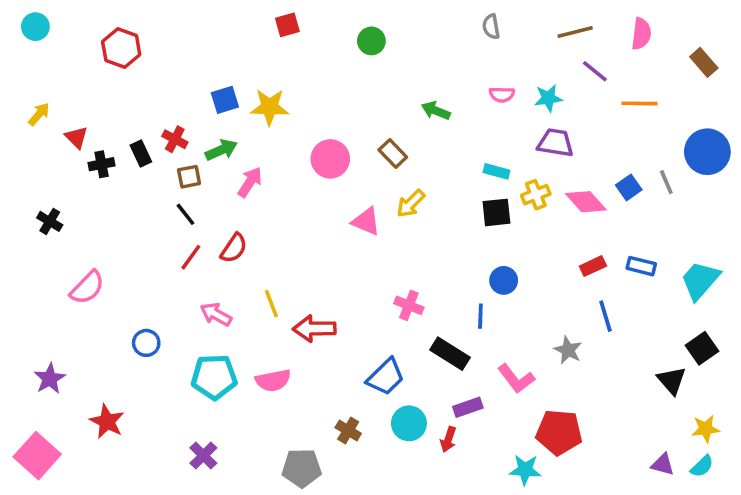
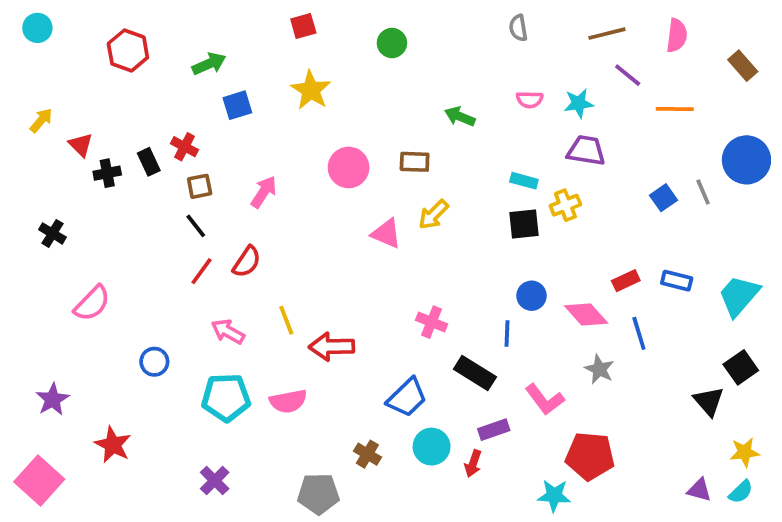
yellow star: (270, 107) -> (311, 90), moved, turned 30
green arrow: (221, 150) -> (209, 64), moved
brown rectangle: (393, 153) -> (415, 162), turned -44
pink diamond: (586, 202) -> (586, 315), moved

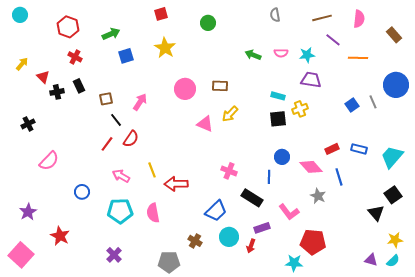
green arrow: (460, 117) -> (253, 55), moved
red cross: (185, 147) -> (75, 57), moved
black line: (196, 226) -> (116, 120), moved
black cross: (52, 233) -> (28, 124), turned 32
pink semicircle: (288, 401) -> (153, 213), turned 90

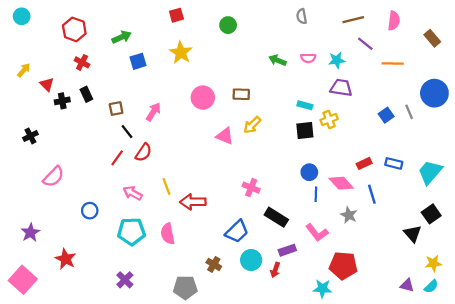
blue line: (269, 177) -> (316, 194), moved

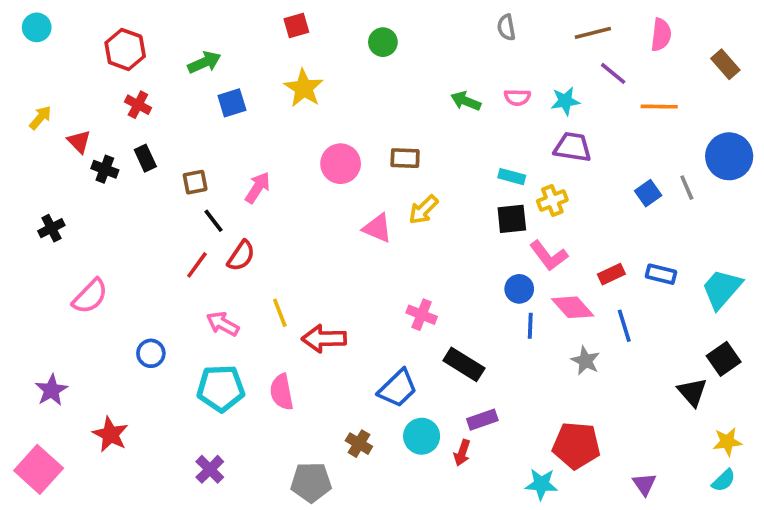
black cross: (62, 101) -> (105, 169), turned 32
pink L-shape: (317, 233) -> (549, 256), moved
purple triangle: (407, 285) -> (644, 484), moved, turned 40

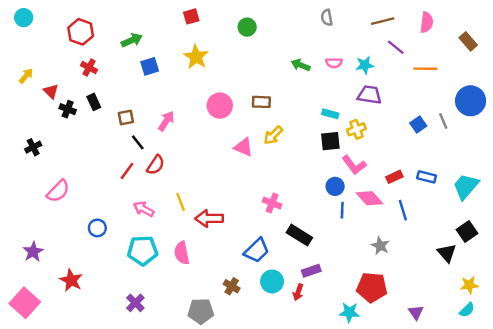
gray star: (585, 361) -> (380, 246), moved

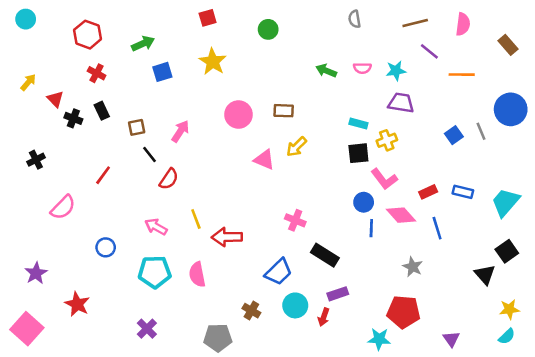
red line: (127, 171) -> (103, 175), moved

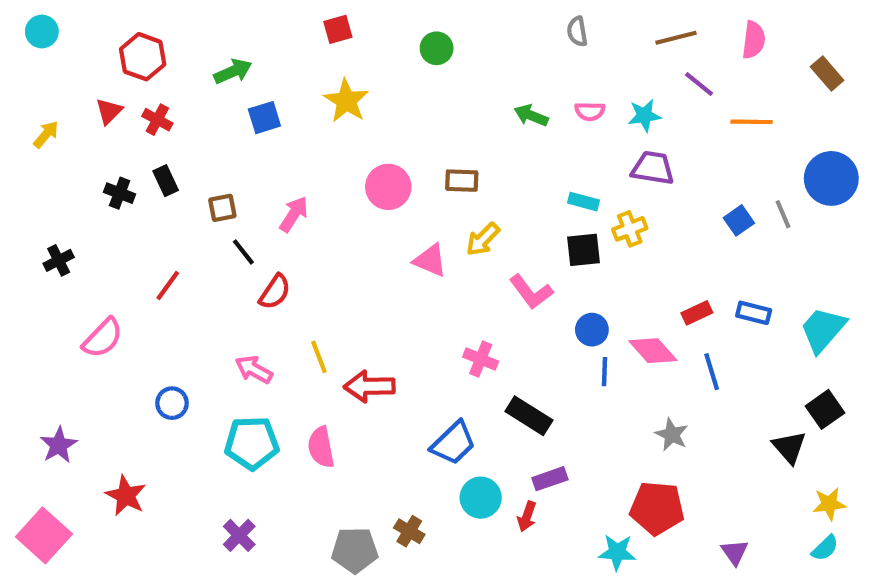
red triangle: (55, 99) -> (109, 111), moved, turned 30
pink L-shape: (384, 179) -> (531, 292), moved
brown cross: (251, 311) -> (409, 531), moved

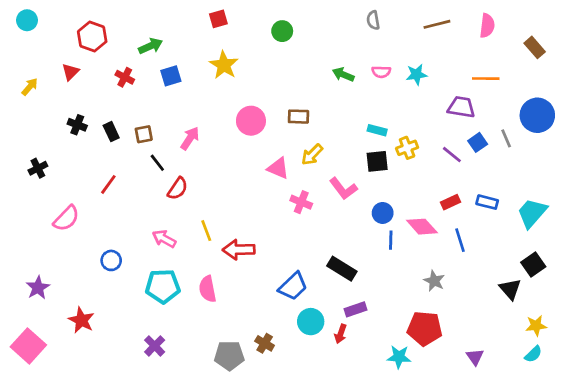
purple line: (699, 84) -> (452, 155), moved
red cross: (157, 120) -> (125, 77), moved
purple trapezoid: (653, 168) -> (461, 107), moved
black rectangle: (166, 181) -> (111, 132), moved
pink cross: (481, 359) -> (301, 202), moved

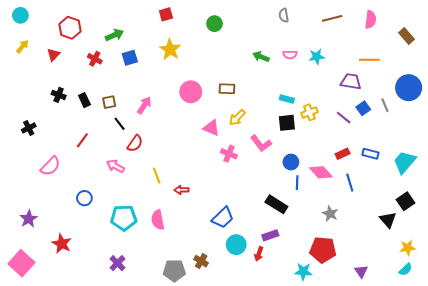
yellow arrow: (30, 87) -> (22, 46), moved
pink arrow: (164, 239) -> (115, 166), moved
red arrow: (239, 250) -> (181, 190), size x0.6
black rectangle: (342, 269) -> (276, 204), moved

